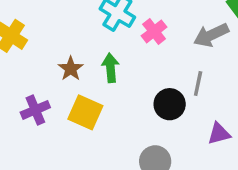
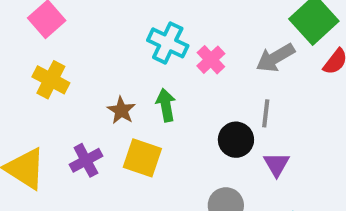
purple triangle: (219, 134) -> (277, 164), moved, turned -40

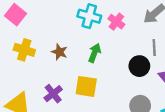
green arrow: (166, 105) -> (95, 53), turned 42
brown star: (121, 110) -> (59, 52), moved

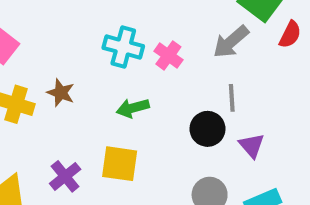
brown star: (59, 52) -> (61, 93), moved
green arrow: (95, 53) -> (133, 108), turned -126

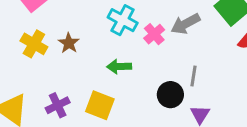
gray arrow: (231, 42) -> (186, 24), moved

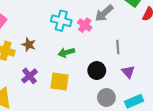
black circle: (170, 95) -> (97, 71), moved
purple cross: (58, 105) -> (30, 76), moved

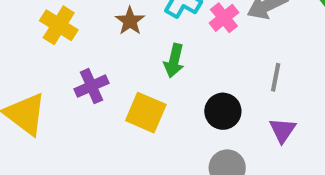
brown star: (29, 45) -> (130, 21), moved
green arrow: (66, 52) -> (174, 61), turned -77

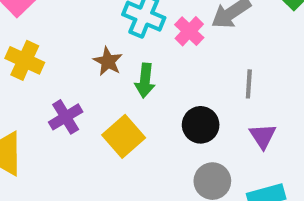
brown star: (130, 21) -> (108, 61), moved
yellow square: (146, 113) -> (124, 136), turned 33

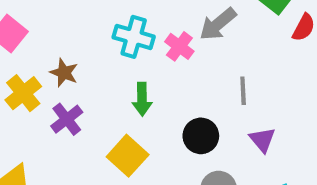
yellow cross: (25, 60) -> (23, 93), turned 33
brown star: (108, 61) -> (64, 73), moved
purple cross: (66, 117) -> (67, 119), moved

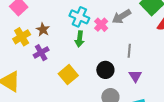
green arrow: (142, 99) -> (80, 39), moved

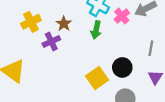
brown star: (43, 30) -> (64, 24), moved
yellow square: (68, 75) -> (97, 78), moved

